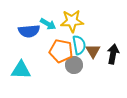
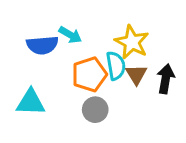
yellow star: (72, 21) -> (132, 42), moved, turned 30
orange pentagon: (61, 51) -> (89, 74), turned -30
gray circle: (74, 65) -> (95, 110), moved

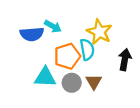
brown triangle: (136, 74) -> (94, 82), moved
cyan triangle: (31, 102) -> (45, 77), moved

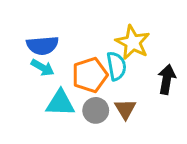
cyan arrow: (53, 26) -> (42, 68), moved

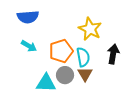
blue semicircle: (42, 45) -> (28, 17), moved
cyan semicircle: (116, 66) -> (83, 57), moved
cyan triangle: (60, 103) -> (46, 83), moved

